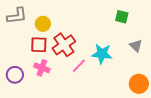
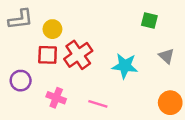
pink line: (79, 66) -> (98, 104), moved, turned 63
pink cross: (42, 68) -> (56, 98), moved
purple circle: (15, 75) -> (21, 81), moved

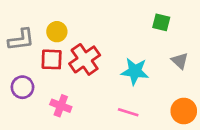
gray L-shape: (21, 19) -> (21, 40), moved
pink line: (98, 104) -> (128, 112), moved

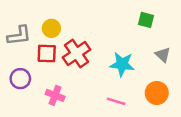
orange circle: (184, 111) -> (157, 93), moved

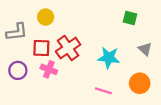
yellow circle: (51, 28) -> (46, 17), moved
pink cross: (55, 95) -> (49, 69), moved

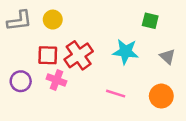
gray L-shape: (17, 32) -> (19, 21), moved
cyan star: (109, 58) -> (126, 52), moved
pink line: (103, 91) -> (116, 94), moved

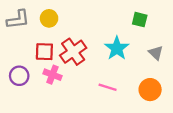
cyan star: (126, 52) -> (117, 48), turned 30

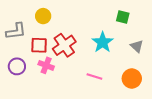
gray L-shape: (18, 20) -> (16, 31), moved

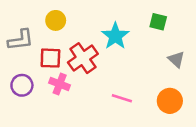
cyan star: (103, 42) -> (115, 36), moved

